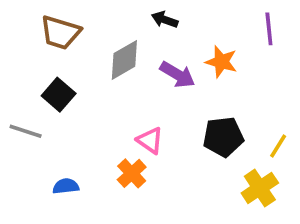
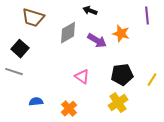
black square: (59, 95) -> (20, 49), moved
orange cross: (132, 173) -> (69, 109), moved
yellow cross: (260, 188) -> (118, 103), moved

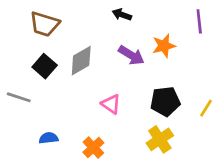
gray diamond: (68, 33) -> (81, 61), moved
orange star: (121, 34) -> (164, 46), turned -30
black square: (20, 49) -> (45, 66), moved

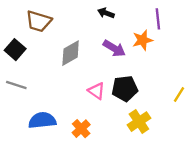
purple line: (199, 21) -> (158, 19), moved
black square: (45, 66) -> (15, 50), moved
black pentagon: (165, 101) -> (125, 88), moved
blue semicircle: (49, 138) -> (42, 120), size x1.6

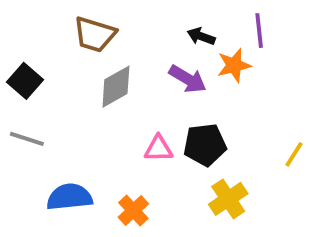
black arrow: (106, 13) -> (201, 36), moved
brown trapezoid: (39, 21) -> (95, 34), moved
pink triangle: (96, 91) -> (158, 149), turned -36

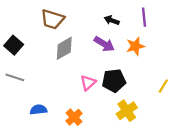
orange star: (234, 65) -> (135, 46), moved
pink triangle: (158, 149) -> (88, 83), turned -42
blue semicircle: (69, 197) -> (38, 110), size x0.7

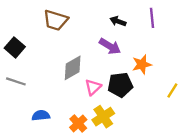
orange star: (135, 46) -> (142, 64), moved
gray diamond: (64, 48) -> (73, 68), moved
yellow cross: (127, 111) -> (103, 117), moved

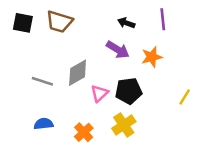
black square: (15, 47) -> (23, 23), moved, turned -30
orange star: (142, 64) -> (152, 57), moved
gray line: (16, 81) -> (42, 81), moved
yellow cross: (103, 117) -> (124, 125), moved

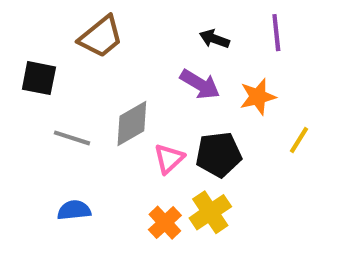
brown trapezoid: (59, 22) -> (101, 37), turned -56
black square: (23, 23) -> (39, 78), moved
yellow line: (185, 97) -> (299, 140), moved
orange cross: (84, 132) -> (165, 223), moved

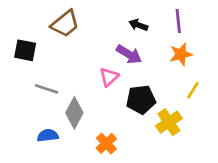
orange star: (258, 97) -> (181, 54), moved
gray diamond: (132, 124) -> (74, 113), moved, turned -32
pink triangle: (169, 159) -> (109, 77), moved
yellow cross: (210, 212) -> (169, 122), moved

